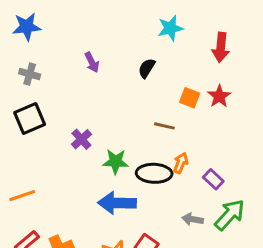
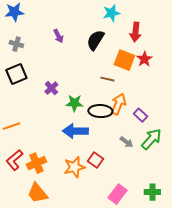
red arrow: (221, 47) -> (135, 32), moved
black semicircle: (147, 68) -> (95, 40), size x1.5
orange square: (190, 98) -> (124, 60), size x1.5
orange arrow: (181, 163) -> (118, 104), size x1.5
gray arrow: (193, 219) -> (126, 142), turned -152

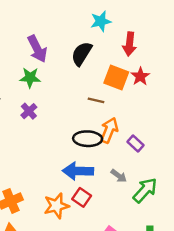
purple arrow: (58, 36) -> (37, 49), size x1.6
green star: (74, 103) -> (30, 78), moved
blue arrow: (75, 131) -> (78, 171), moved
green arrow: (151, 139) -> (145, 190), moved

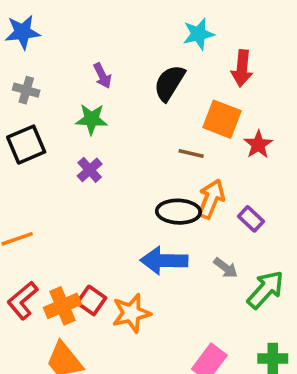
purple arrow: (37, 49) -> (102, 76), size x0.6
red star: (140, 76) -> (258, 145), moved
red square: (82, 197) -> (91, 300), moved

